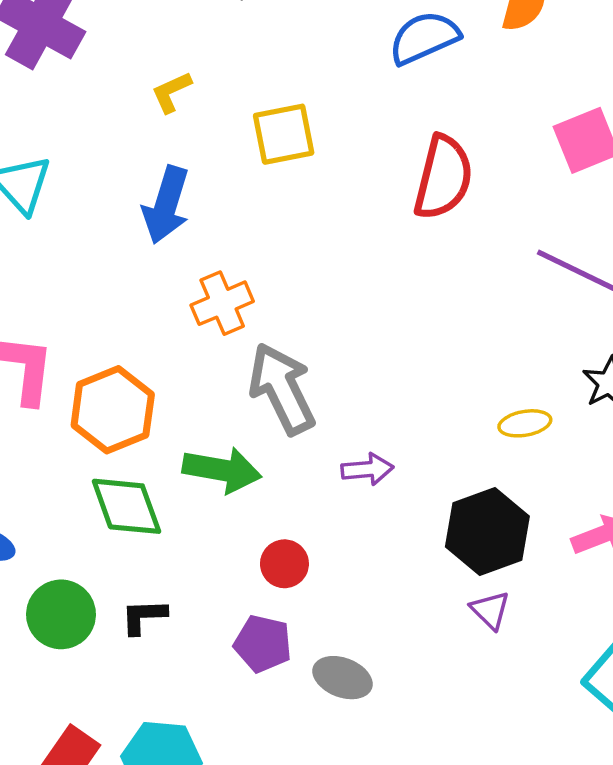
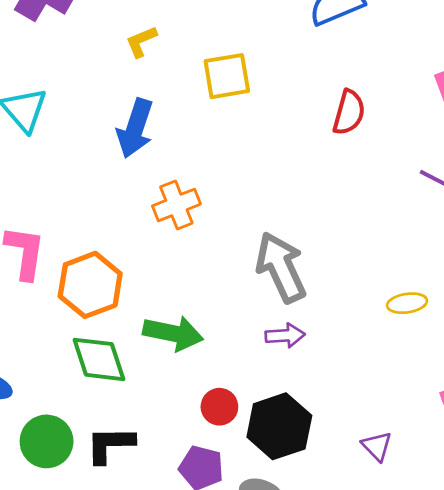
red semicircle: (443, 177) -> (349, 112), size x0.7
gray arrow: (282, 389) -> (281, 267), moved
black hexagon: (487, 532) -> (279, 426), moved
black L-shape: (144, 616) -> (110, 445), size x1.4

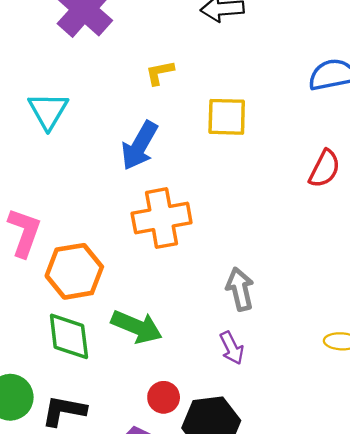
orange cross: (176, 205) -> (162, 218), size x1.4
gray arrow: (281, 267) -> (240, 289), size x0.7
purple arrow: (285, 336) -> (232, 348), turned 56

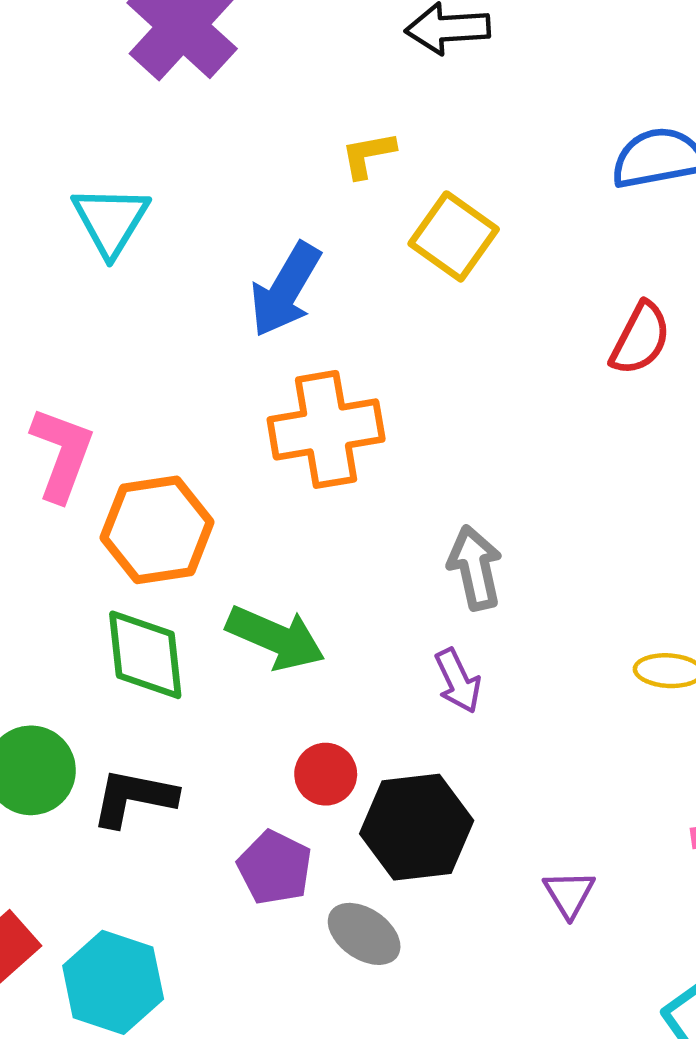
yellow L-shape: (160, 73) -> (368, 155), moved
yellow square: (227, 117) -> (454, 236), turned 33

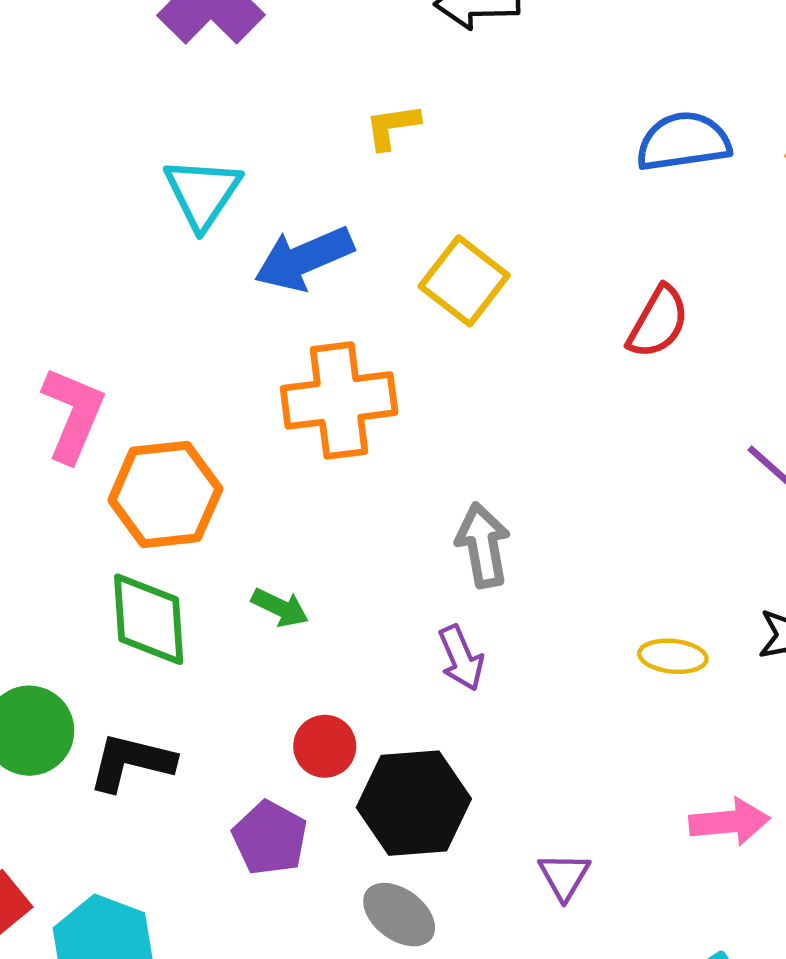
cyan triangle: (111, 221) -> (202, 193), moved
yellow square: (454, 236) -> (464, 281), moved
blue arrow: (285, 290) -> (304, 259), turned 34
green arrow: (276, 638) -> (280, 608), size x0.6
gray ellipse: (364, 934) -> (399, 915), moved

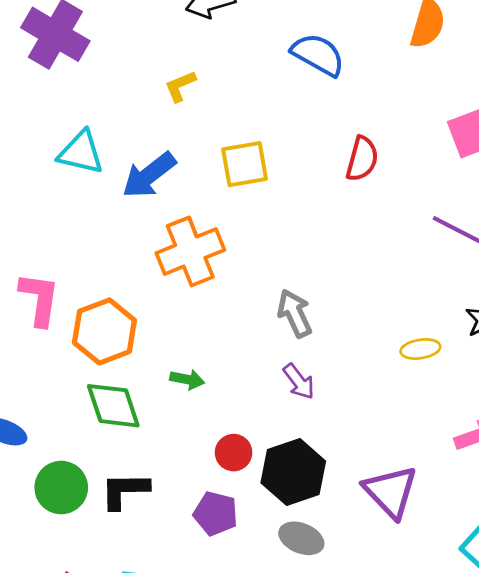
blue semicircle: (683, 142) -> (318, 55), moved, turned 52
cyan triangle: (202, 193) -> (81, 153), turned -36
yellow square: (464, 281) -> (245, 164), turned -33
purple triangle: (564, 876) -> (391, 492), size x1.8

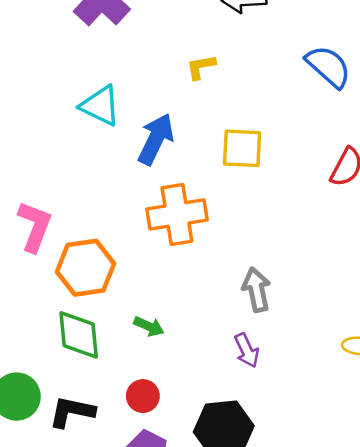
blue arrow: (149, 175) -> (156, 139), turned 141
red circle: (234, 453) -> (143, 396), moved

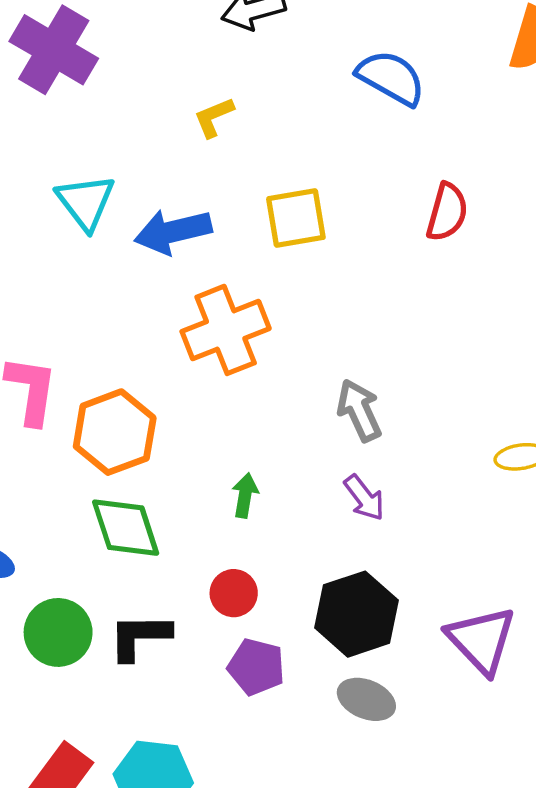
cyan triangle: (100, 106) -> (86, 202), turned 39
blue arrow: (156, 139) -> (173, 232), turned -117
green arrow: (149, 326) -> (245, 495), moved, turned -92

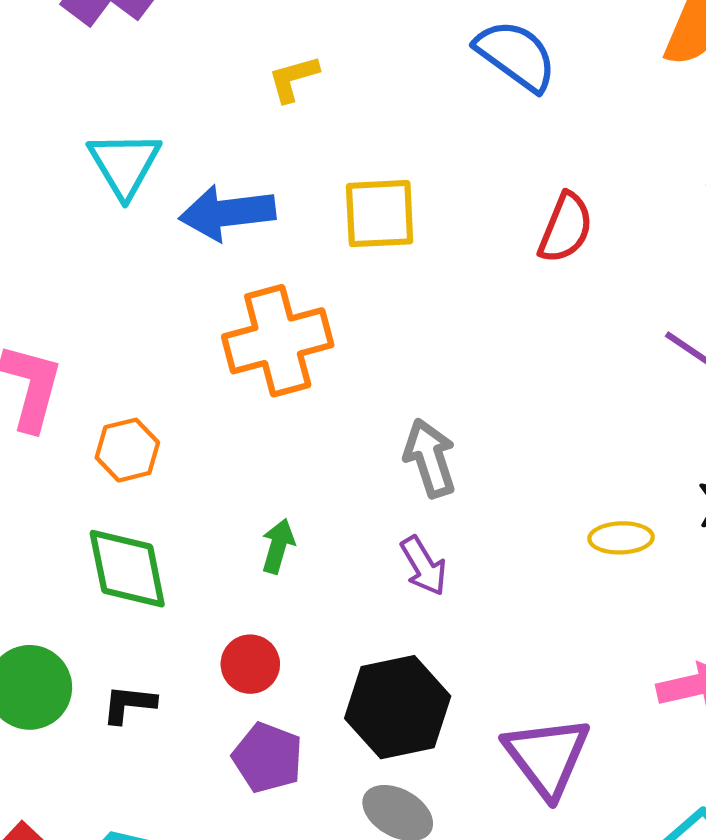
orange hexagon: (115, 432) -> (127, 450), size x0.6
black L-shape: (140, 637) -> (129, 704), size x0.7

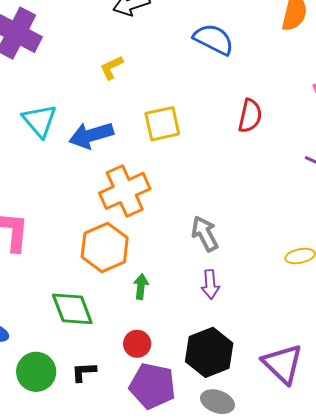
orange hexagon: (127, 450) -> (105, 247), moved, size x1.6
purple arrow: (424, 566) -> (210, 284), turned 36
purple pentagon: (268, 758) -> (152, 386), size x1.4

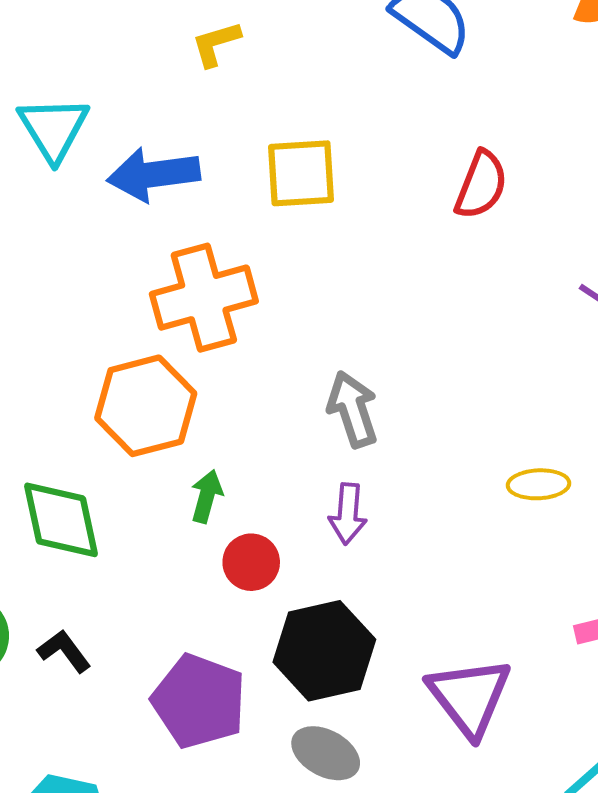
red circle: (137, 344) -> (251, 562), moved
black L-shape: (84, 372) -> (64, 651), turned 48

